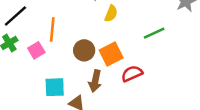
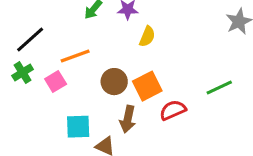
orange line: (52, 29) -> (75, 56), turned 65
green line: (154, 33) -> (219, 88), moved

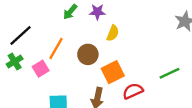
orange line: (75, 56) -> (56, 48), turned -40
brown circle: (114, 82) -> (88, 54), moved

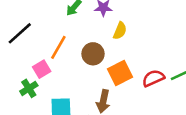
green cross: (15, 61) -> (29, 88), moved
red semicircle: (133, 91) -> (153, 78), moved

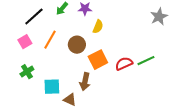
black line: (20, 33) -> (34, 17), moved
pink square: (42, 69) -> (25, 42), moved

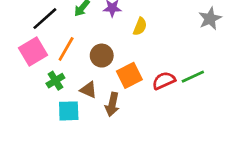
yellow semicircle: (98, 27) -> (140, 26), moved
pink square: (25, 42) -> (33, 52), size x1.5
green cross: (27, 72) -> (55, 81), moved
brown triangle: (70, 100) -> (88, 90), moved

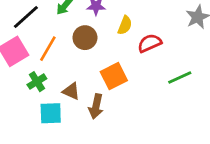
brown circle: (102, 56) -> (85, 38), moved
red semicircle: (164, 81) -> (150, 43), moved

